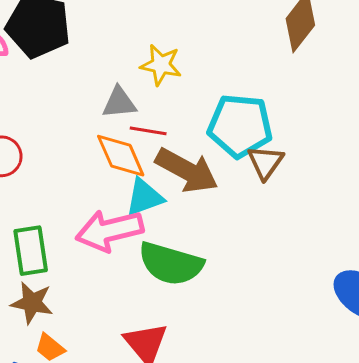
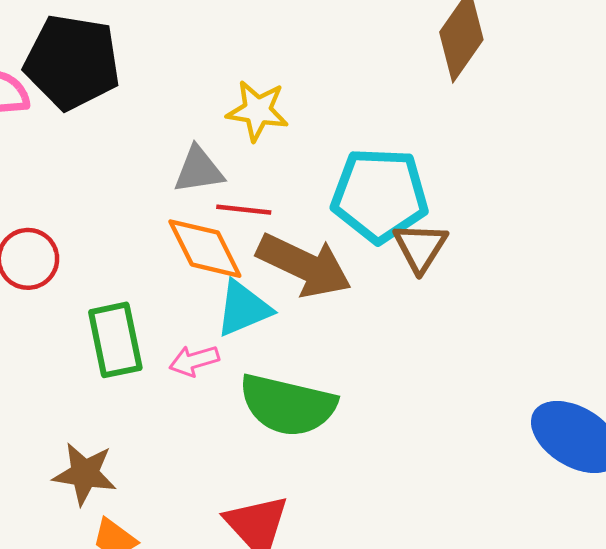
pink arrow: (109, 231) -> (194, 361), size x0.5
green rectangle: (31, 251) -> (115, 340), moved

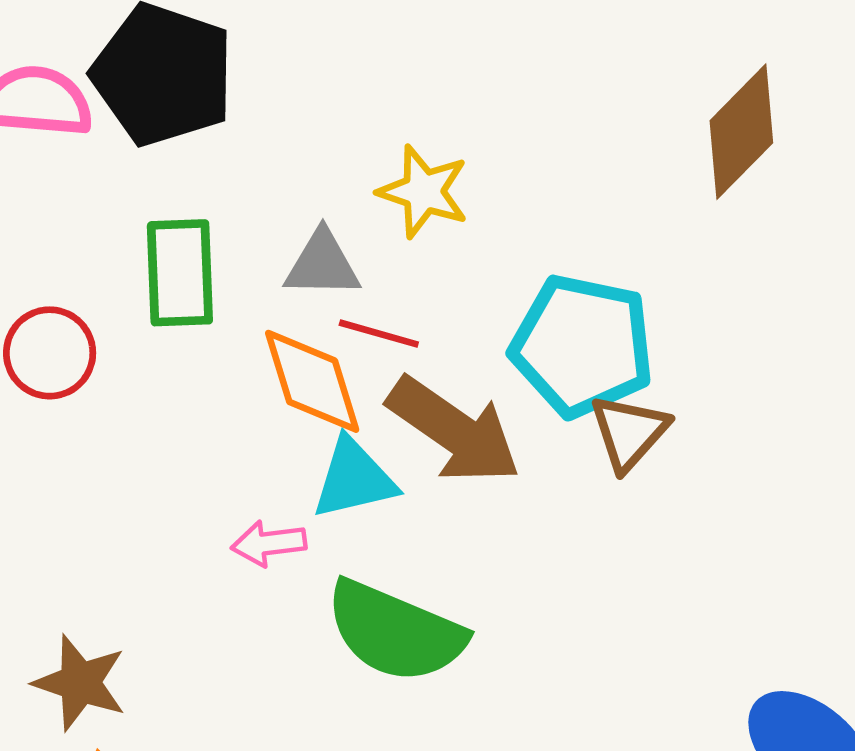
green rectangle: (115, 340) -> (180, 273), moved

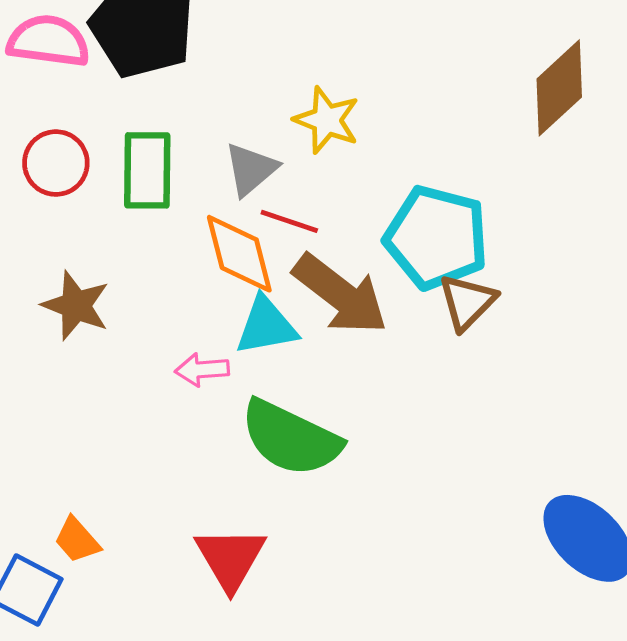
gray triangle: (322, 264) -> (251, 169), turned -44
red circle: (50, 353) -> (56, 163), moved
brown star: (80, 683) -> (76, 306), moved

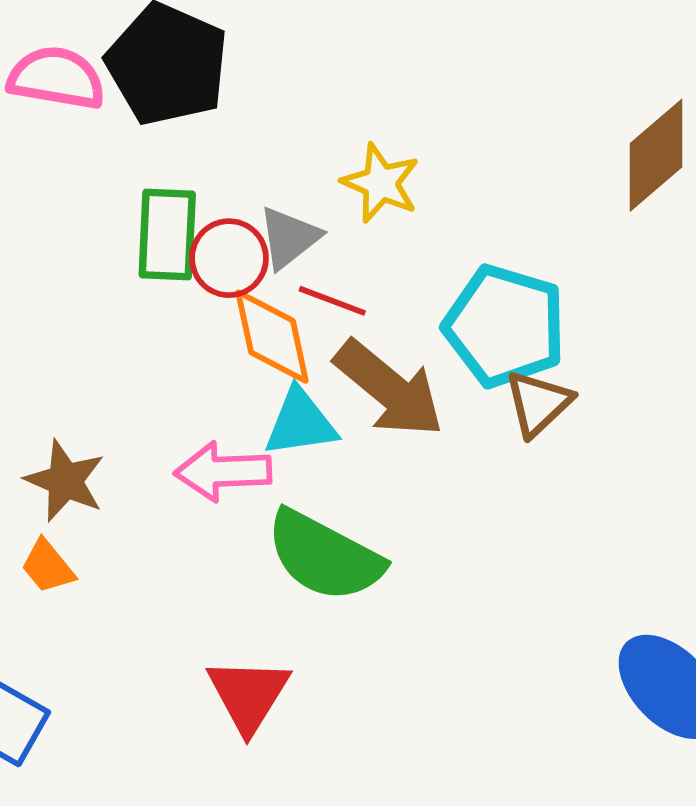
red circle: (56, 163) -> (229, 258), moved
brown star: (76, 306) -> (65, 481), moved
pink arrow: (202, 370) -> (223, 472), size x1.5
orange trapezoid: (77, 540) -> (48, 566), moved

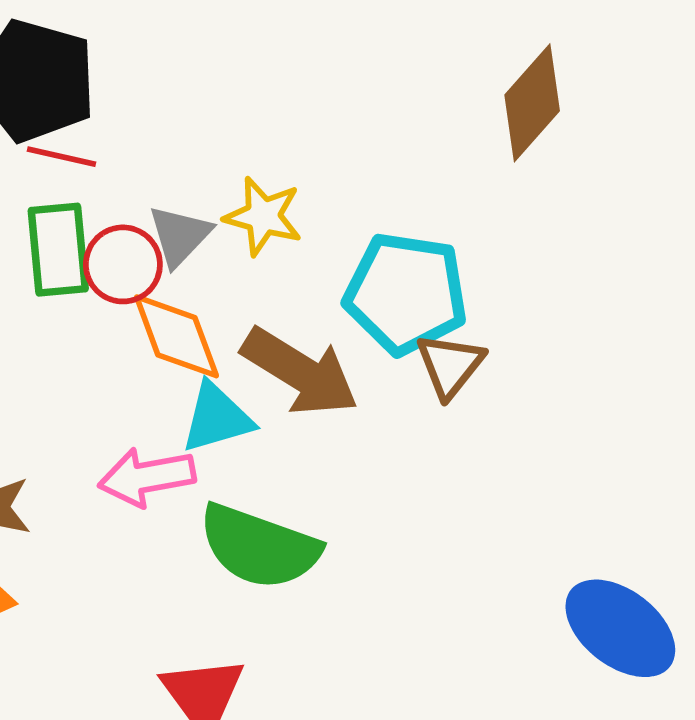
yellow star: (381, 183) -> (263, 216), moved
red line: (332, 301) -> (62, 157), moved

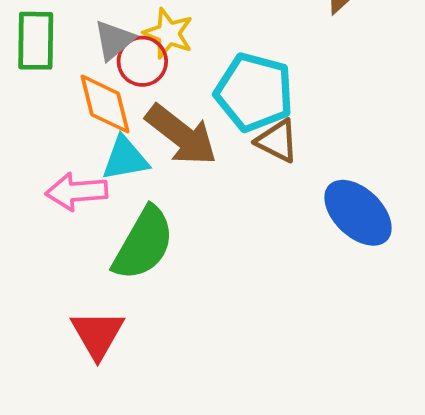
red circle: (123, 264) -> (142, 61), moved
brown triangle: (450, 365) -> (277, 141), turned -48
green semicircle: (259, 547) -> (143, 244), turned -86
blue ellipse: (620, 628) -> (358, 213), moved

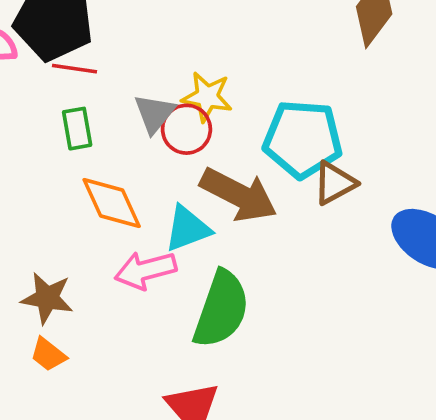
green rectangle: (36, 41) -> (77, 129), size x0.7
orange diamond: (105, 104) -> (112, 203), moved
brown triangle: (277, 141) -> (335, 183), turned -45

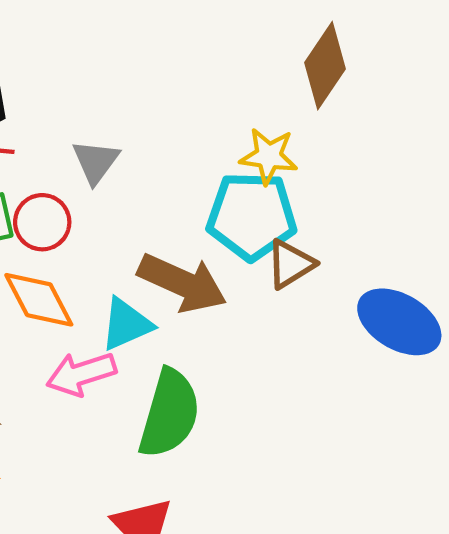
yellow star: (207, 97) -> (269, 156), moved
gray triangle: (154, 113) -> (96, 162), moved
red circle: (186, 129) -> (42, 222), moved

